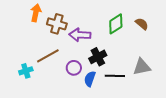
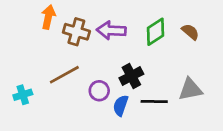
purple arrow: (80, 35) -> (111, 30), moved
cyan cross: (26, 71) -> (23, 95), moved

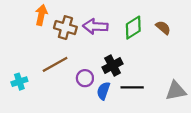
gray triangle: (190, 89) -> (176, 91), moved

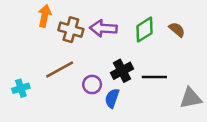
black line: (132, 87) -> (154, 77), moved

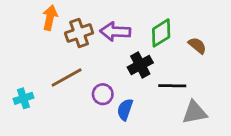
brown cross: (71, 30) -> (79, 33), turned -35
brown semicircle: (177, 30) -> (197, 46), moved
black cross: (122, 71) -> (140, 65), moved
gray triangle: (191, 98) -> (195, 112), moved

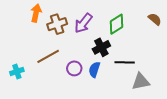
purple arrow: (115, 32) -> (83, 23), turned -55
brown semicircle: (197, 46) -> (155, 19), moved
blue semicircle: (125, 109) -> (94, 69), moved

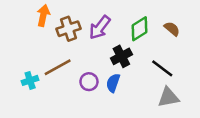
brown semicircle: (155, 19) -> (172, 29), moved
black line: (125, 62) -> (162, 68), moved, turned 36
cyan cross: (17, 71) -> (30, 80), moved

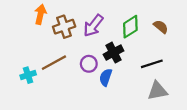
black line: (162, 68) -> (152, 64), turned -55
purple circle: (89, 82) -> (89, 64), moved

